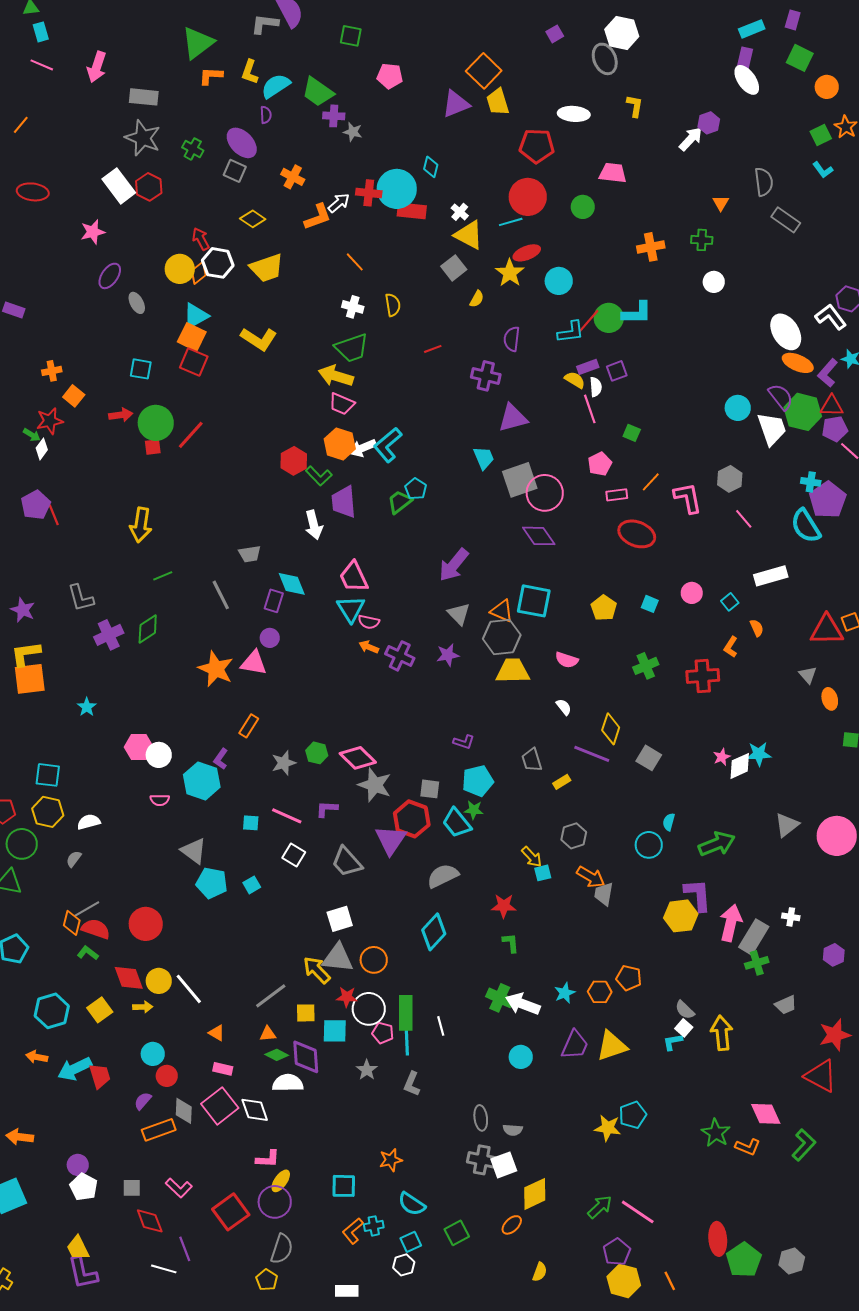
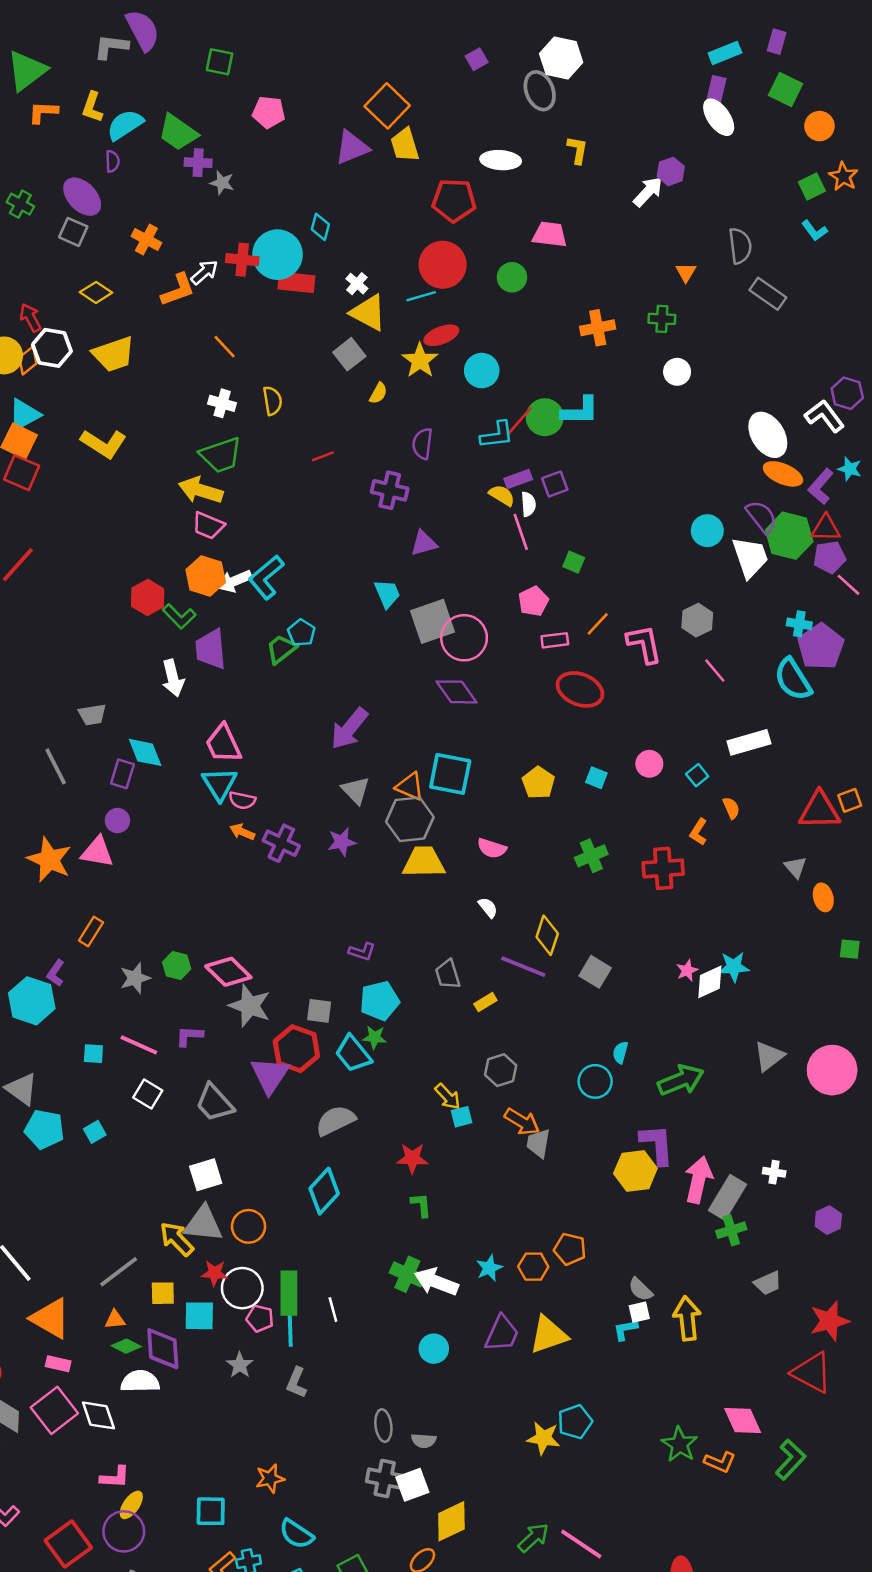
purple triangle: (513, 418) -> (424, 543), size x0.7
white square: (684, 1028) -> (639, 1312), turned 36
orange triangle: (217, 1033) -> (51, 1318), size x2.0

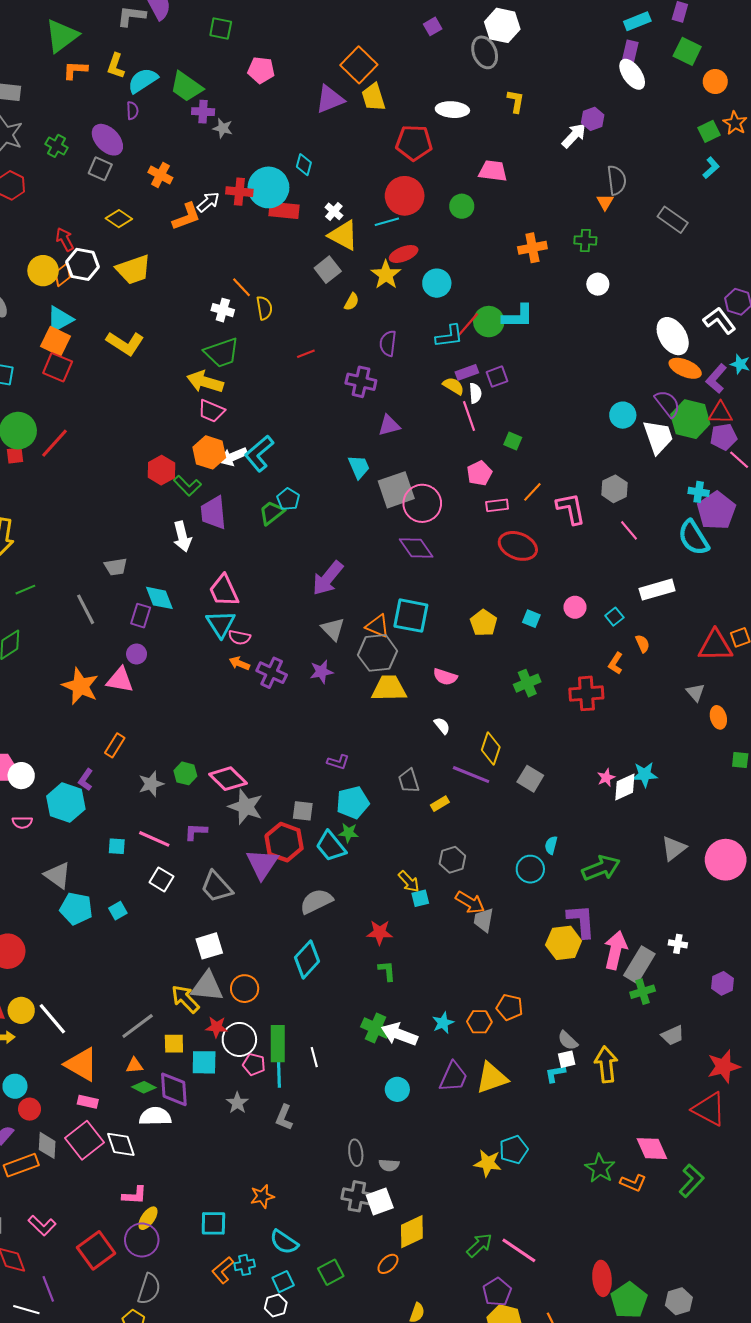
cyan L-shape: (814, 231) -> (711, 168), turned -95
gray semicircle: (740, 246) -> (617, 180), moved
orange line: (225, 347) -> (241, 287), moved

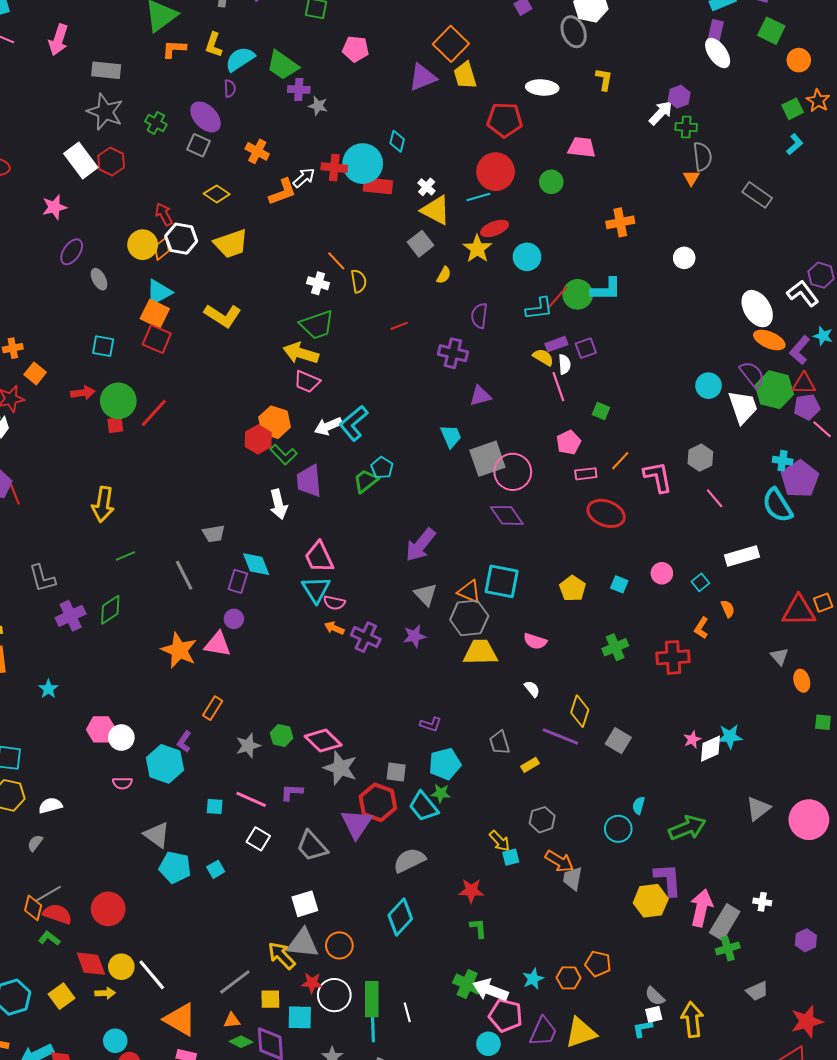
green cross: (585, 240) -> (686, 127), moved
orange hexagon: (209, 452) -> (274, 422), moved
pink pentagon: (254, 1064) -> (506, 1015), moved, size x1.5

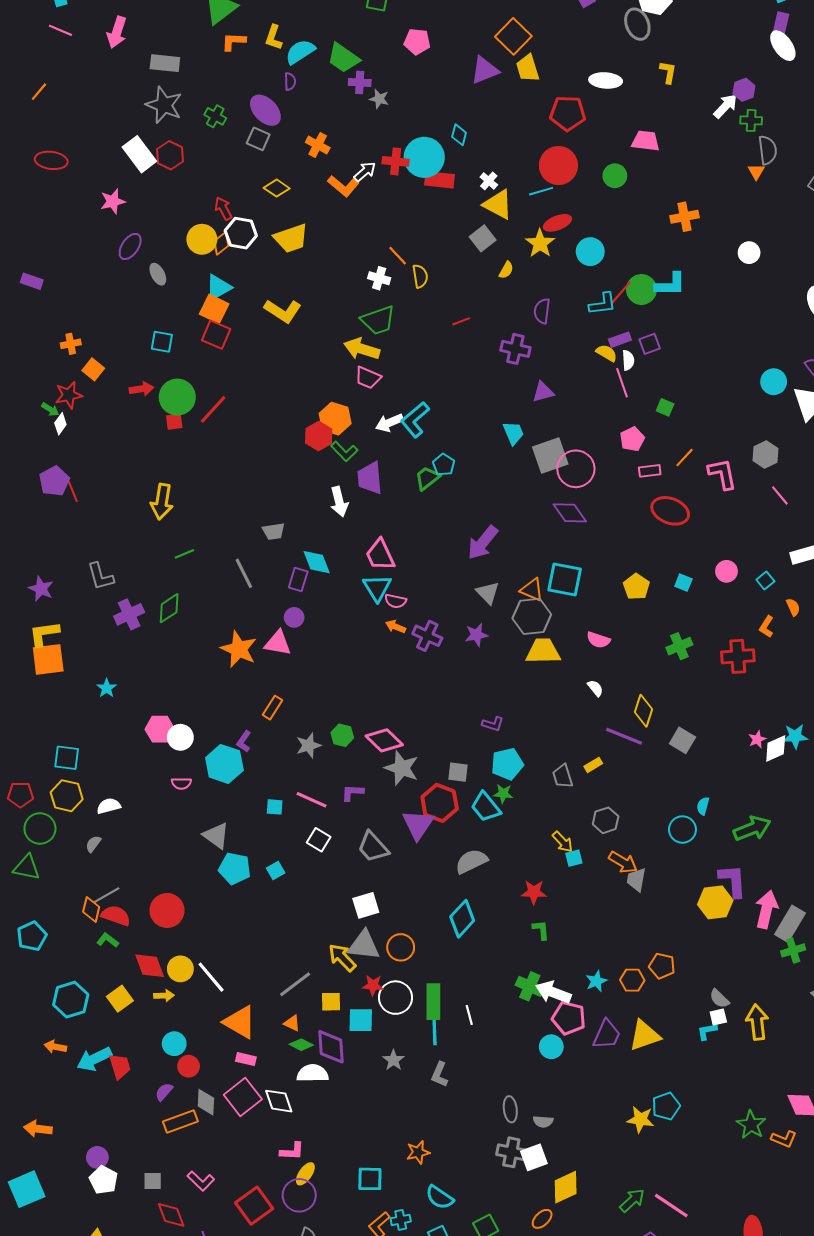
orange L-shape: (283, 192) -> (343, 186), turned 60
gray trapezoid: (500, 743) -> (563, 776), moved
orange triangle: (232, 1020) -> (292, 1023), turned 30

